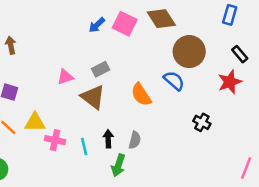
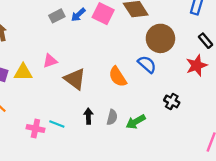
gray rectangle: (101, 69) -> (57, 16), moved
yellow triangle: (35, 122) -> (23, 72), moved
pink cross: (55, 140) -> (35, 129), moved
cyan line: (84, 146) -> (57, 124), moved, turned -56
green arrow: (118, 165) -> (136, 122), moved, turned 42

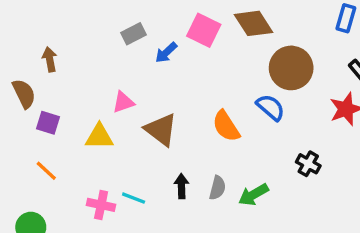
blue arrow: (78, 15) -> (166, 53), moved
yellow triangle: (23, 72) -> (99, 136), moved

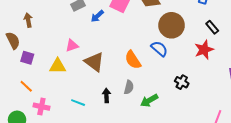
gray semicircle: (217, 188) -> (129, 87), moved
pink cross: (101, 205) -> (41, 107), moved

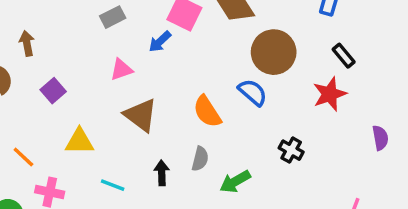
blue arrow: (97, 16) -> (160, 42), moved
pink triangle: (72, 46) -> (121, 70), moved
purple square: (27, 58) -> (53, 91), moved, turned 32
yellow triangle: (58, 66) -> (79, 141), moved

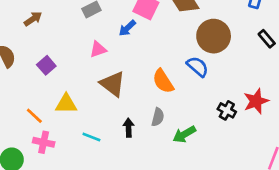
brown arrow: (27, 43) -> (33, 19), moved, turned 66
red star: (330, 94) -> (256, 101), moved
orange line: (23, 157) -> (34, 116), moved

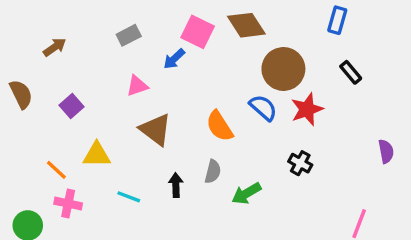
red star: (256, 101) -> (307, 109), moved

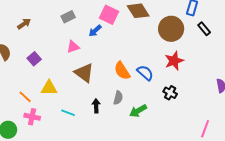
brown circle: (283, 69) -> (171, 29), moved
black rectangle: (351, 72) -> (204, 29), moved
blue semicircle: (263, 108) -> (145, 73), moved

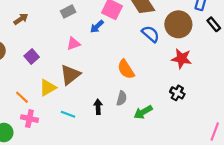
red star: (174, 61) -> (182, 59), turned 30
brown triangle: (84, 73) -> (70, 75), moved, turned 45
blue semicircle: (145, 73) -> (151, 34), moved
yellow triangle: (49, 88) -> (48, 88), turned -30

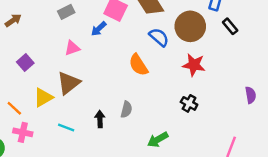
orange semicircle: (126, 69) -> (138, 65), moved
green arrow: (143, 112) -> (158, 140), moved

